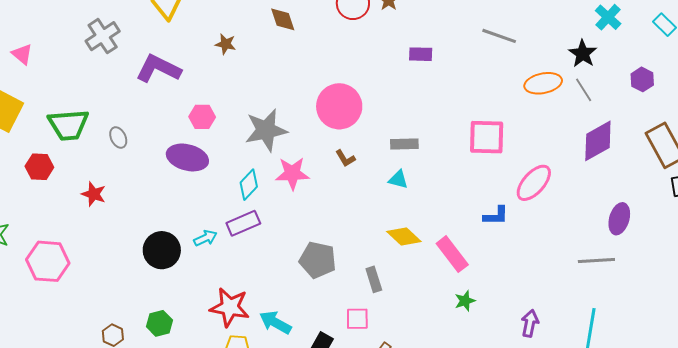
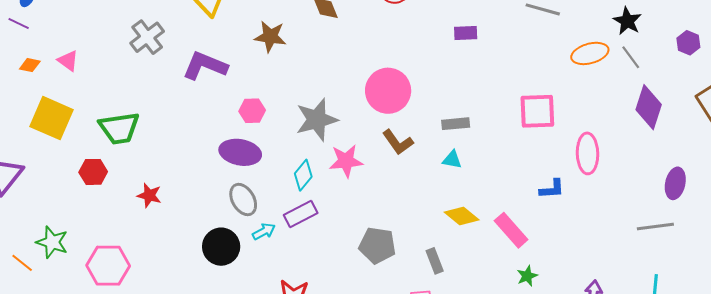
brown star: (226, 44) -> (270, 37), size x1.5
gray ellipse: (118, 138) -> (243, 199), moved, size x1.5
purple diamond: (598, 141) -> (649, 107), turned -39
brown L-shape: (345, 158) -> (398, 142), size x1.5
pink ellipse: (534, 183) -> (587, 153), turned -39

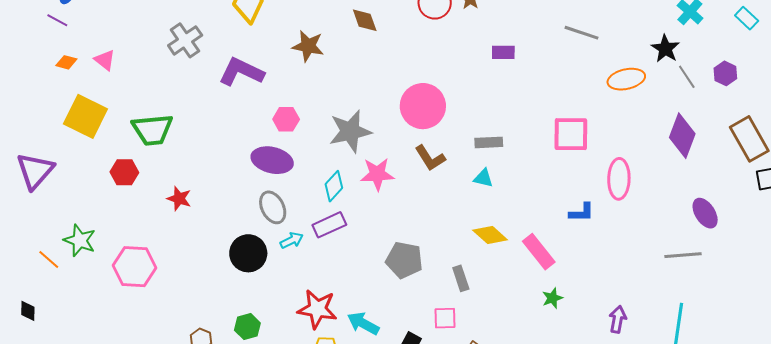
gray line: (631, 57) -> (687, 77), moved
purple ellipse: (675, 183) -> (705, 213), turned -48

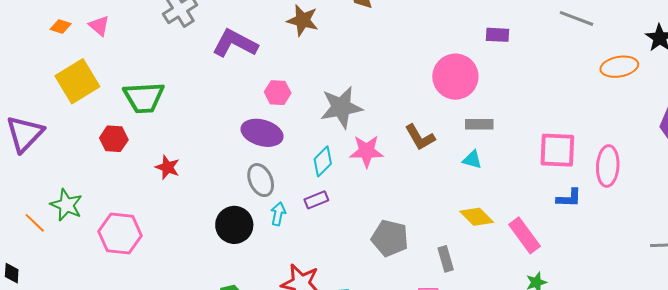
pink circle: (423, 106) -> (455, 77), moved
yellow square: (85, 116) -> (77, 81), turned 30
pink square: (571, 134) -> (557, 150), moved
purple rectangle: (329, 225) -> (316, 200), size x0.7
cyan arrow: (292, 240) -> (278, 214), turned -55

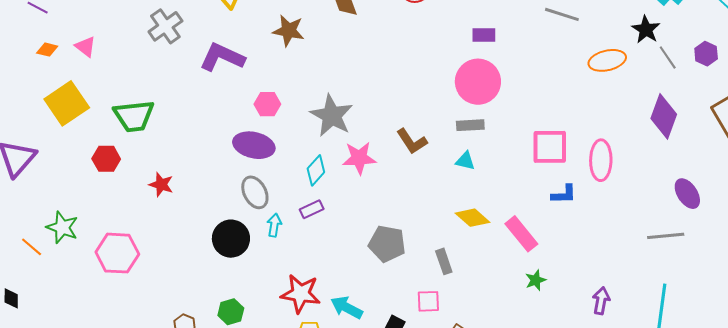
pink circle: (455, 77) -> (478, 82), moved
gray star: (341, 107) -> (332, 116), turned -30

